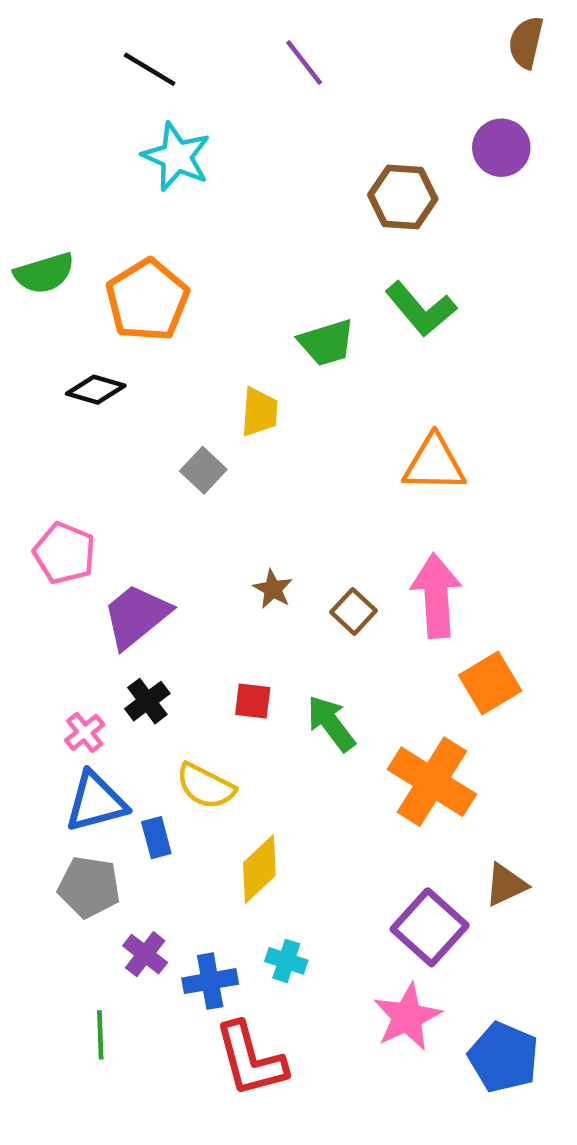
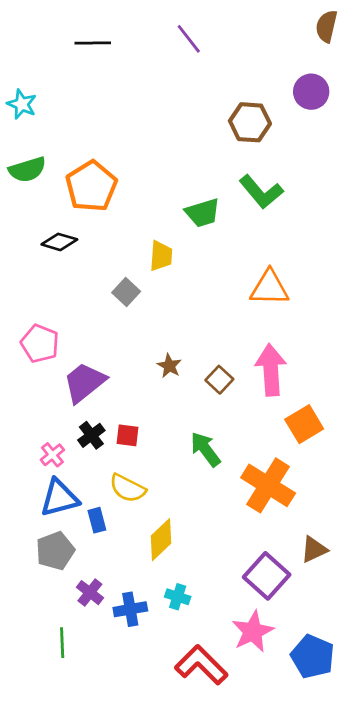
black line: (150, 69) -> (93, 43), turned -32
cyan star: (176, 157) -> (22, 104), moved, size x0.7
red square: (253, 701) -> (128, 435), moved
gray pentagon: (89, 887) -> (55, 551), turned -30
red L-shape: (250, 1059) -> (201, 665), moved, turned 150

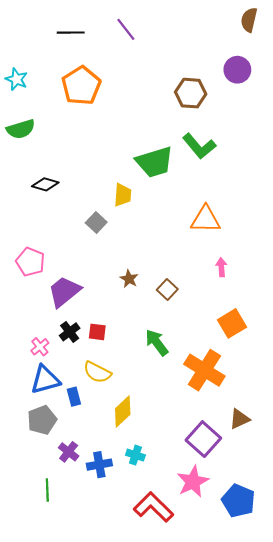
purple line: (189, 39) -> (126, 29), moved
orange pentagon: (91, 186) -> (81, 86), moved
green trapezoid: (203, 213) -> (155, 162), size x1.4
pink arrow: (271, 370) -> (221, 267), moved, size x0.5

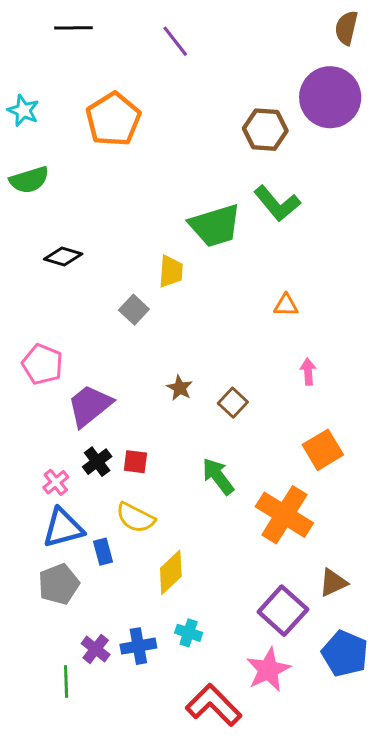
black line: (71, 33) -> (73, 28), moved
purple circle: (237, 70) -> (330, 97), size x1.6
orange triangle: (205, 219) -> (286, 305), size x0.6
purple cross: (69, 452) -> (96, 649), moved
blue pentagon: (238, 501) -> (345, 653), moved

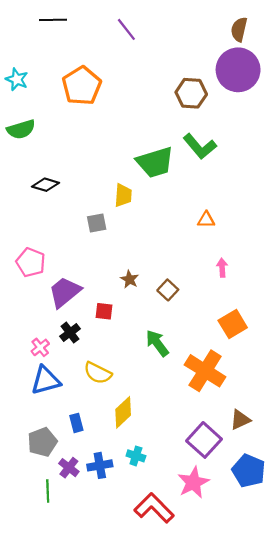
brown semicircle: (346, 28) -> (239, 29), moved
gray square: (134, 310) -> (97, 223), turned 36
red square: (135, 462) -> (104, 311), moved
blue rectangle: (103, 552) -> (76, 423), moved
gray pentagon: (59, 584) -> (42, 442), moved

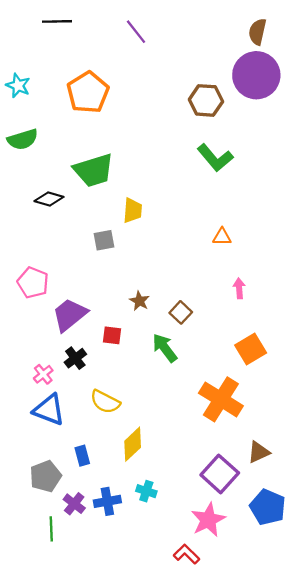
green trapezoid: (155, 162) -> (94, 170), moved
green arrow: (157, 343) -> (165, 348), moved
blue triangle: (46, 380) -> (49, 410), turned 36
red L-shape: (154, 508) -> (186, 554), moved, size x0.6

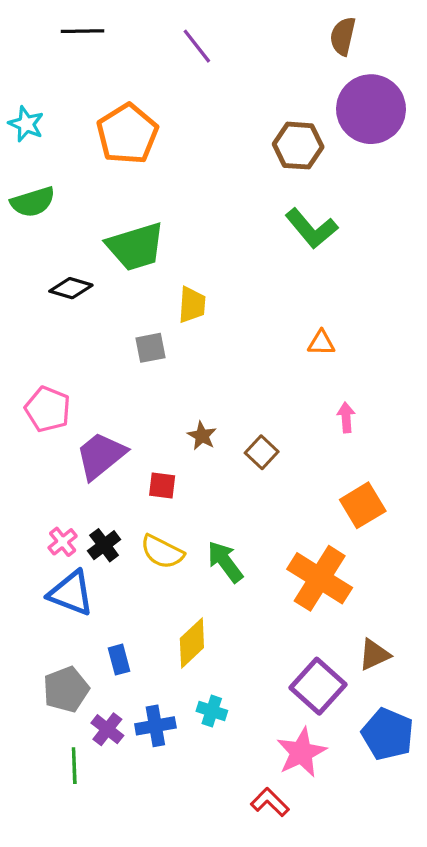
brown semicircle: (257, 32) -> (343, 36), moved
green arrow: (165, 348) -> (225, 562), moved
black cross: (75, 358) -> (104, 545), moved
yellow semicircle: (105, 402) -> (162, 552), moved

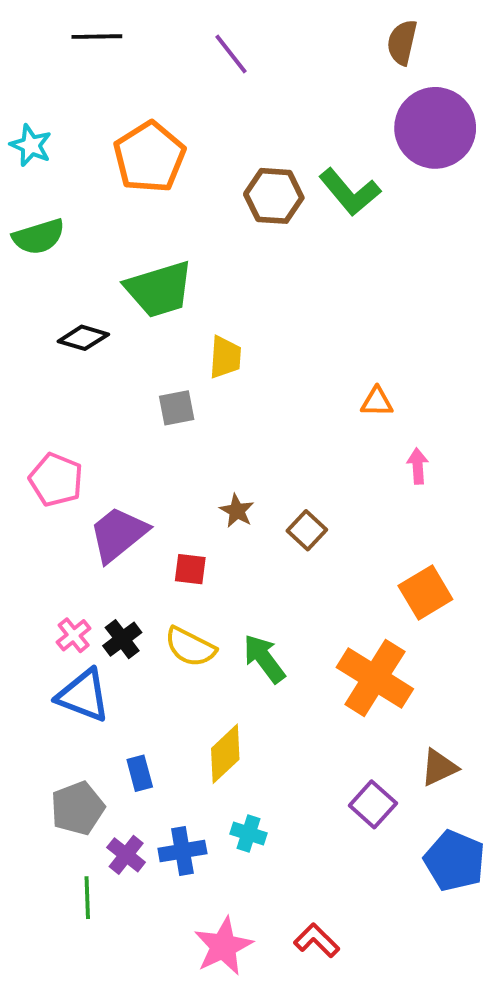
brown hexagon: (298, 146) -> (274, 196), moved
green L-shape: (311, 228) -> (350, 192), moved
pink arrow: (346, 417) -> (418, 466), moved
purple square: (318, 686) -> (373, 804), size x0.7
pink star: (301, 752) -> (223, 946), moved

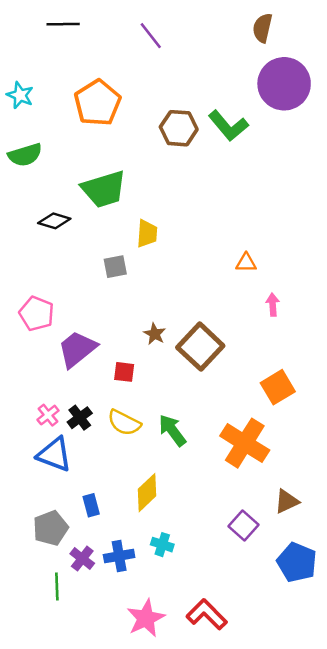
brown square: (307, 530) -> (200, 347), size x1.8
red L-shape: (317, 940) -> (207, 614), size x1.4

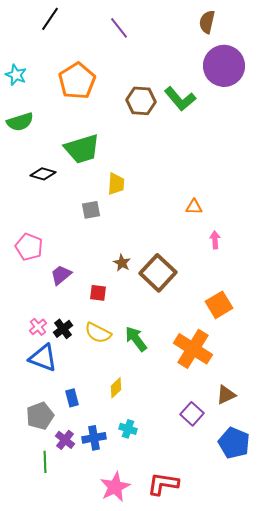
black line: (63, 24) -> (50, 19), turned -55
purple trapezoid: (77, 349) -> (61, 275), size x0.7
yellow diamond: (147, 493) -> (116, 388), size x0.7
red L-shape: (207, 614) -> (163, 484), turned -36

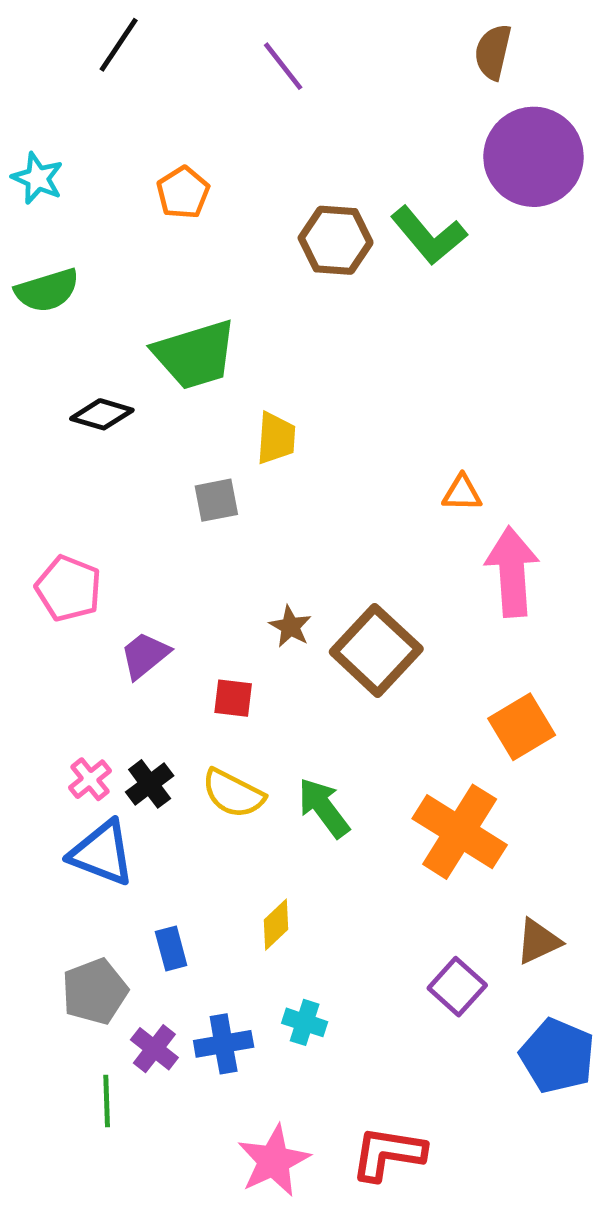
orange pentagon: (77, 81) -> (183, 193), size x0.6
pink arrow: (215, 240) -> (512, 572), size x2.0

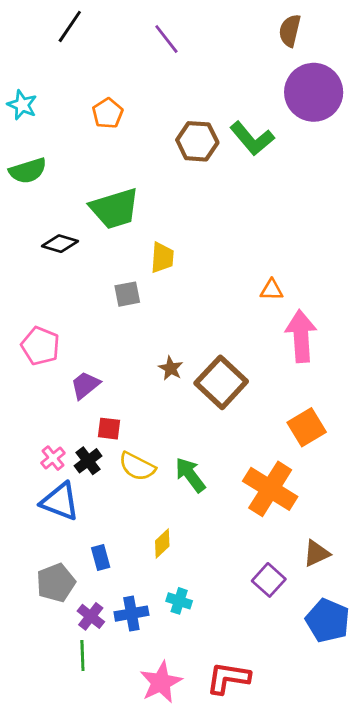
red square: (233, 698) -> (109, 429), moved
green line: (107, 1101) -> (82, 656), moved

